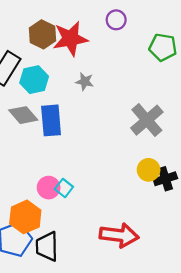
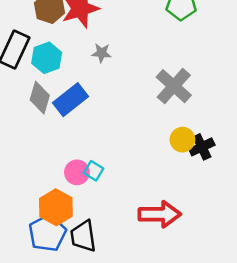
gray diamond: (23, 115) -> (40, 98), turned 64
blue rectangle: (51, 120) -> (70, 100), turned 64

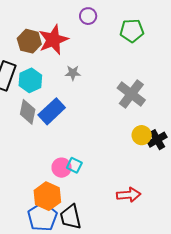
red arrow: (160, 214) -> (129, 195), size x0.7

